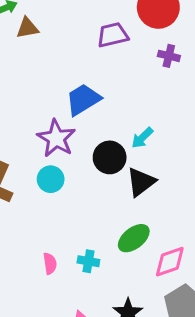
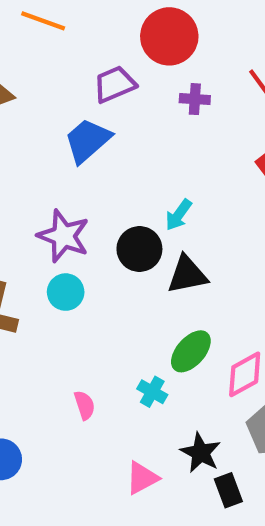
blue trapezoid: (83, 100) -> (88, 140), moved
black triangle: (141, 182) -> (187, 275), turned 36
cyan cross: (88, 261) -> (152, 392), moved, turned 30

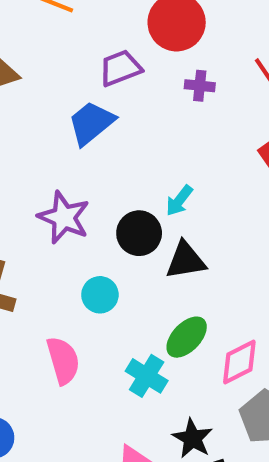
cyan circle: (66, 292) -> (100, 295), moved
cyan cross: (152, 392) -> (147, 376), size x1.4
pink semicircle: (85, 405) -> (63, 360), moved, size x1.6

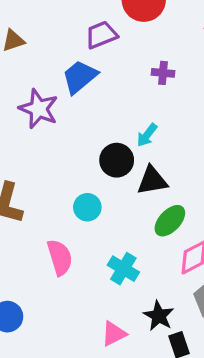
purple cross: (200, 86) -> (163, 73), moved
purple star: (64, 217) -> (39, 109), moved
green ellipse: (187, 337) -> (170, 221), moved

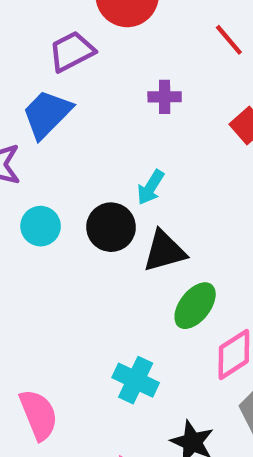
cyan circle: (87, 207) -> (41, 226), moved
pink semicircle: (60, 257) -> (39, 415), moved

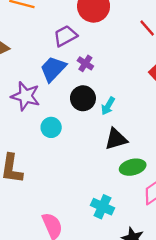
purple cross: (165, 97) -> (85, 63), moved, turned 35
black circle: (111, 227) -> (83, 98), moved
green ellipse: (195, 306) -> (133, 167), turned 40

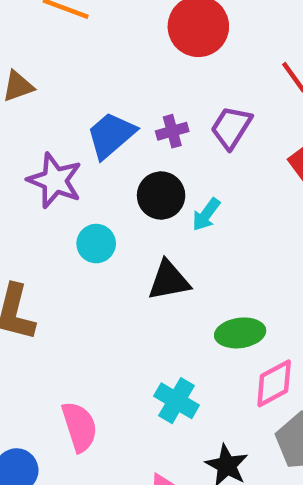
purple trapezoid: (65, 36) -> (231, 127), moved, turned -35
purple cross: (85, 63) -> (172, 131), turned 35
black triangle: (116, 139) -> (169, 281), moved

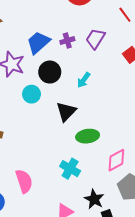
black circle: (161, 195) -> (50, 72), moved
black triangle: (169, 281) -> (66, 112), turned -35
green ellipse: (240, 333) -> (88, 136), moved

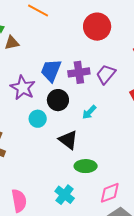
purple cross: (67, 41) -> (79, 72), size x1.5
blue trapezoid: (38, 43) -> (51, 71), turned -35
black triangle: (66, 112) -> (68, 140), turned -45

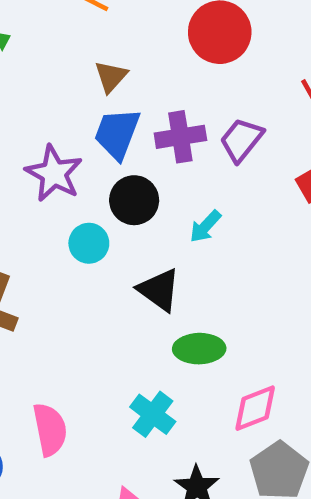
brown triangle: (12, 43) -> (111, 77), moved, turned -35

